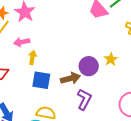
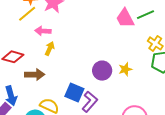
brown arrow: (70, 78) -> (35, 74), moved
blue square: (41, 80) -> (74, 93), moved

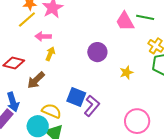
green line: (145, 15) -> (145, 17), turned 36
purple circle: (102, 71) -> (97, 52), moved
brown arrow: (35, 74) -> (36, 80), turned 138

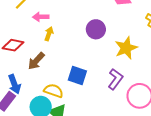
yellow star: (126, 73) -> (126, 48), size x1.6
purple L-shape: (92, 106) -> (115, 79), moved

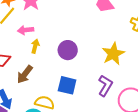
purple circle: (96, 29) -> (68, 50), moved

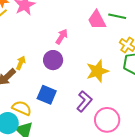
pink arrow: (26, 30) -> (62, 37), moved, turned 119
yellow arrow: (35, 46) -> (21, 63), moved

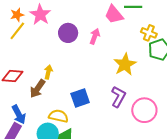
pink arrow: (62, 37) -> (95, 36), moved
purple circle: (53, 60) -> (68, 33), moved
blue square: (47, 95) -> (80, 98), turned -30

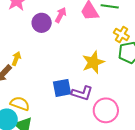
pink arrow: (95, 36) -> (61, 15), moved
purple L-shape: (118, 97) -> (82, 93), turned 70
blue square: (80, 98) -> (62, 88), moved

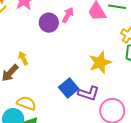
yellow arrow: (16, 59) -> (23, 58), turned -48
blue square: (62, 88) -> (69, 88), turned -30

